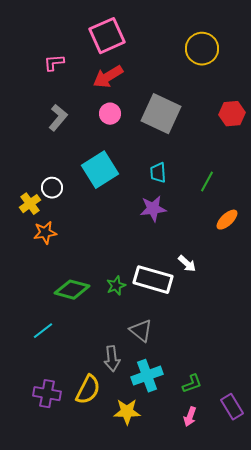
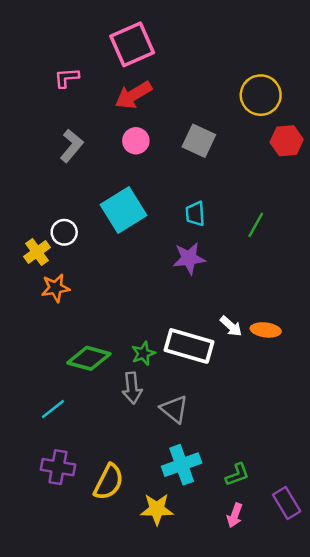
yellow circle: (202, 49) -> (261, 95), moved
gray square: (161, 114) -> (199, 141), size x0.7
orange ellipse: (227, 220) -> (266, 330), moved, turned 50
gray arrow: (112, 359) -> (132, 388), moved
purple cross: (47, 394) -> (58, 467), moved

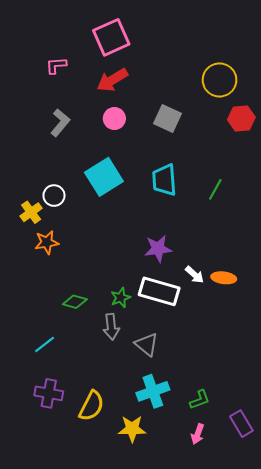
cyan trapezoid: (195, 214) -> (164, 180), size x1.5
purple star: (189, 258) -> (158, 249), moved
green diamond: (89, 358) -> (75, 302), size x0.7

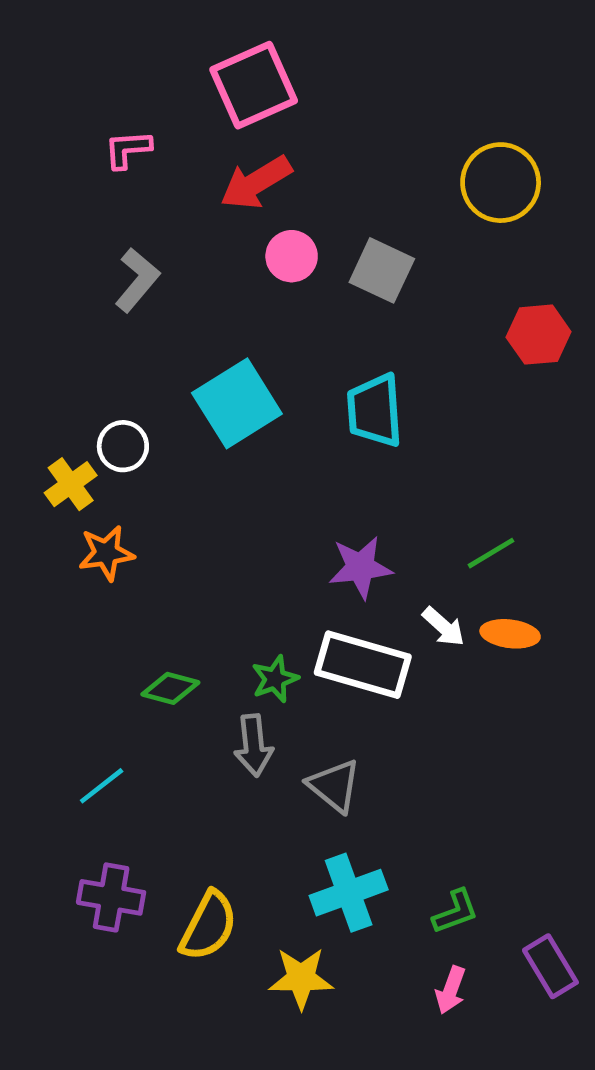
pink circle: (114, 119) -> (292, 256), moved
red hexagon: (241, 119) -> (539, 335), moved
green line: (215, 189) -> (491, 553), moved, turned 30

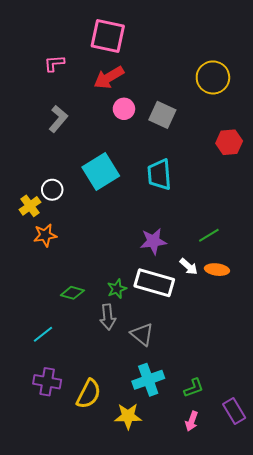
pink square: (254, 85) -> (108, 36), turned 36

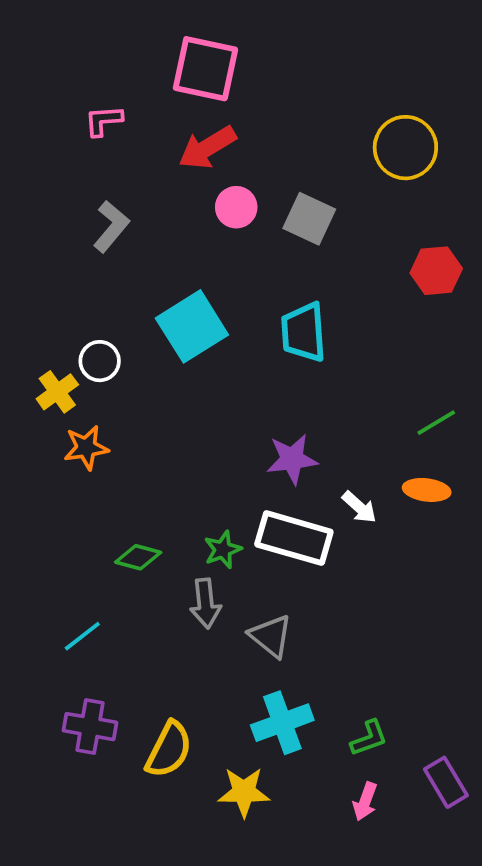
green line: (209, 235) -> (436, 423), moved
orange ellipse: (217, 270) -> (427, 490), moved

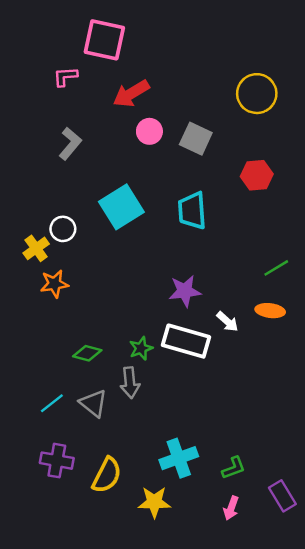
pink square: (205, 69) -> (104, 40), moved
red hexagon: (436, 271) -> (257, 175), moved
gray triangle: (271, 636) -> (93, 403), moved

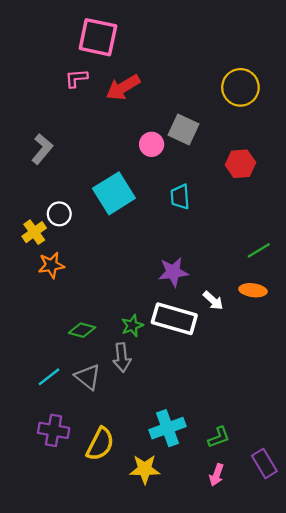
pink L-shape: (65, 76) -> (76, 78), moved
pink circle: (149, 131) -> (152, 144), moved
gray L-shape: (70, 144) -> (42, 149), moved
cyan trapezoid: (192, 211) -> (180, 197), size x0.7

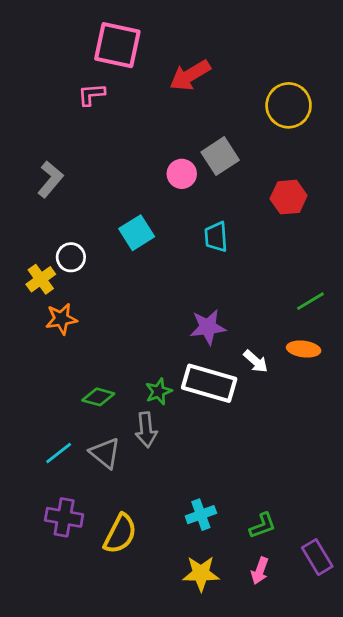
red arrow: (123, 87) -> (190, 75), moved
gray square: (183, 130) -> (220, 156), turned 32
cyan square: (114, 193) -> (137, 233), size x0.7
cyan cross: (168, 428) -> (201, 515), size x0.7
yellow star: (145, 469) -> (201, 573), moved

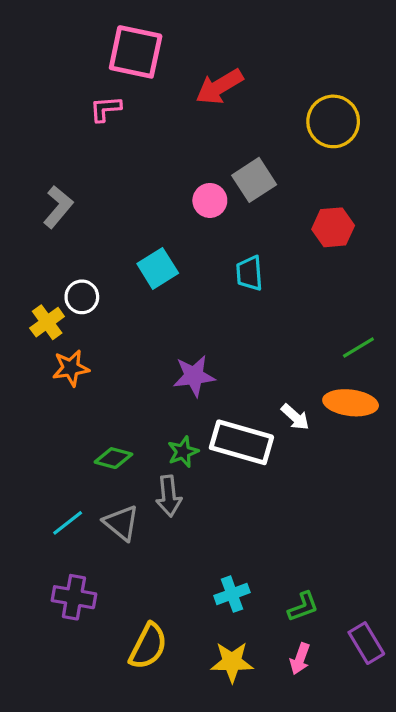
purple star: (208, 327) -> (194, 376), moved
orange ellipse: (304, 349) -> (351, 403), size x1.4
yellow semicircle: (120, 534) -> (148, 646), moved

